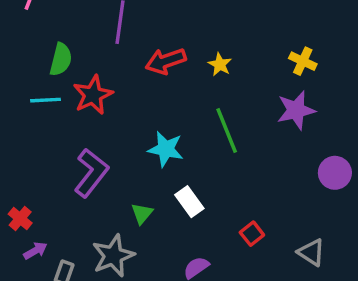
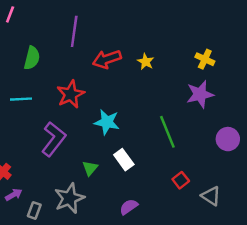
red star: (93, 95) -> (71, 94), moved
cyan line: (46, 100) -> (21, 99), moved
green line: (227, 130) -> (167, 132), moved
red square: (252, 234) -> (181, 180), moved

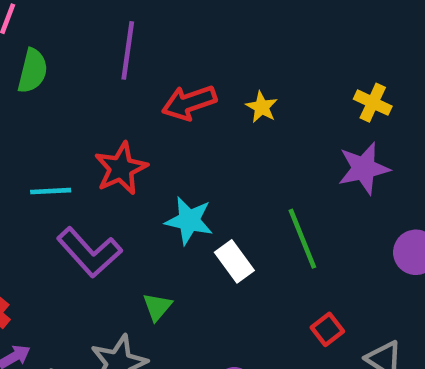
green semicircle: (32, 58) -> (33, 71), moved
cyan line: (21, 99) -> (51, 191), moved
purple L-shape: (54, 139) -> (89, 252), turned 100
white rectangle: (124, 160) -> (234, 261), moved

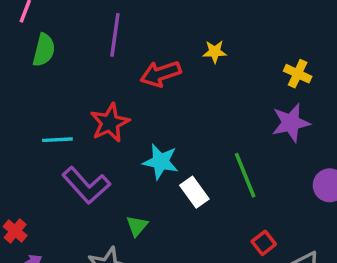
yellow star: (262, 107) -> (215, 52), moved, turned -30

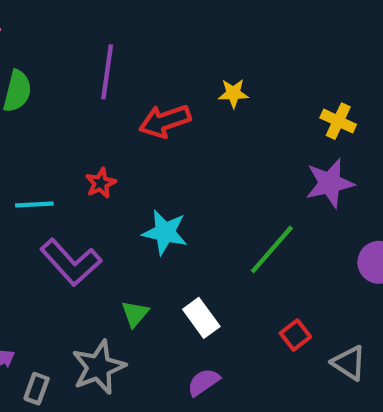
red star: (110, 123) -> (101, 183), size x0.6
green line: (245, 175) -> (272, 249), turned 63
white rectangle: (194, 192) -> (201, 318), moved

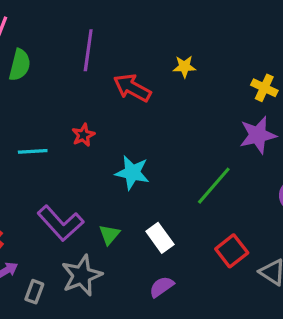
red arrow: (165, 121) -> (132, 88), turned 48
purple L-shape: (71, 262) -> (60, 223), moved
red square: (295, 335) -> (232, 251), size x1.4

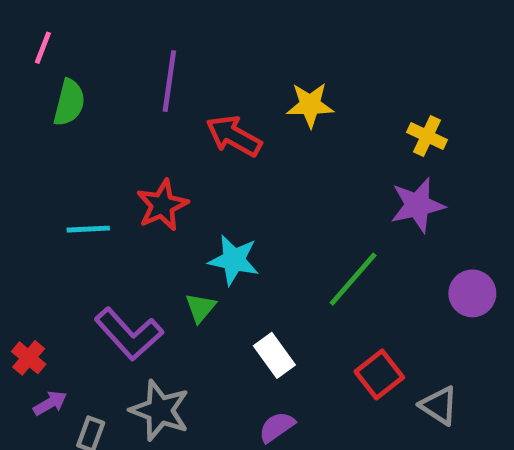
yellow star: (184, 67) -> (310, 105), size x1.4
red star: (83, 135) -> (162, 205), size x1.5
green triangle: (109, 235) -> (200, 308), moved
gray star: (82, 275) -> (160, 410), turned -30

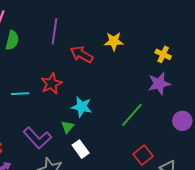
white rectangle: (274, 355) -> (81, 149), moved

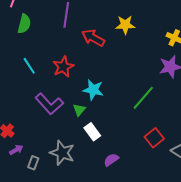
cyan line: (20, 94) -> (29, 66), moved, turned 60
purple L-shape: (37, 138) -> (49, 104), moved

